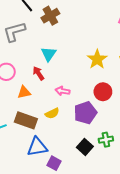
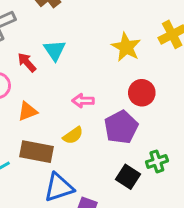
red arrow: (38, 73) -> (27, 62), moved

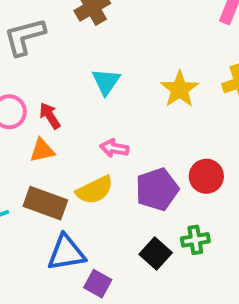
cyan triangle: (55, 50) -> (106, 82), moved
red arrow: (27, 62) -> (50, 116), moved
red circle: (142, 93) -> (206, 176), moved
yellow semicircle: (73, 135) -> (95, 190), size x1.4

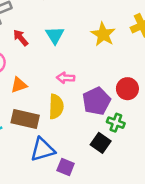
red arrow: (50, 116) -> (21, 38), moved
yellow semicircle: (95, 190) -> (56, 107), turned -55
green cross: (195, 240) -> (116, 123), moved, turned 36

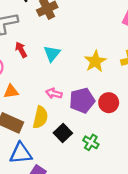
red circle: (127, 89) -> (109, 103), moved
purple pentagon: (96, 101) -> (82, 100), moved
black square: (101, 143) -> (63, 133), moved

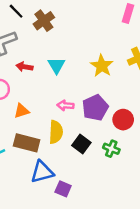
red arrow: (21, 50) -> (24, 67), turned -42
red circle: (109, 103) -> (123, 120), moved

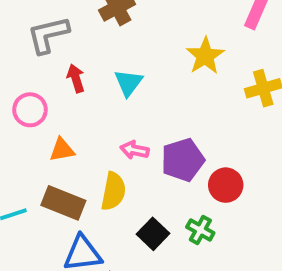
yellow star: (102, 66) -> (205, 56), moved
red arrow: (24, 67) -> (76, 78), turned 56
black square: (81, 144) -> (153, 234), moved

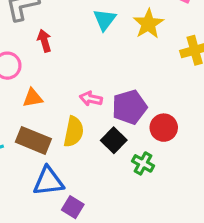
cyan triangle: (128, 83) -> (105, 20), moved
black square: (153, 234) -> (114, 140), moved

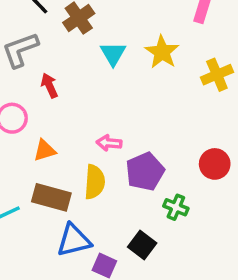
purple pentagon: (129, 107) -> (145, 172), moved
red circle: (164, 128) -> (215, 164), moved
black square: (114, 140) -> (142, 245), moved

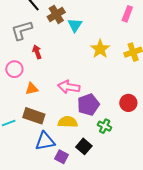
yellow star: (162, 52) -> (100, 49), moved
cyan triangle: (113, 54) -> (75, 25), moved
pink arrow: (109, 143) -> (69, 87), size x1.5
yellow semicircle: (95, 182) -> (68, 122), moved, turned -96

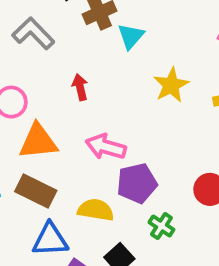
gray L-shape: (22, 30) -> (33, 33), turned 55
red arrow: (37, 52) -> (80, 87), moved
orange triangle: (32, 89) -> (38, 142), size x1.6

